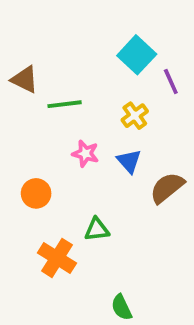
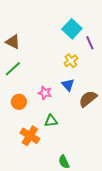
green line: (65, 104) -> (13, 69), moved, turned -36
pink star: (85, 154) -> (45, 93), moved

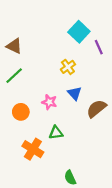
yellow cross: (71, 61) -> (68, 67), moved

